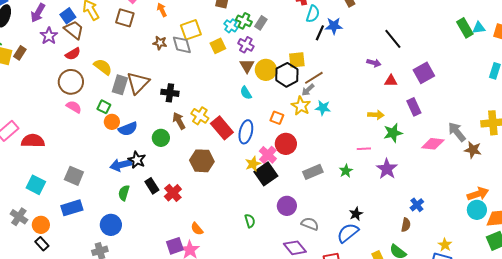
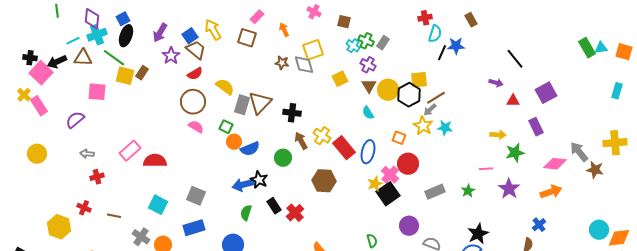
yellow square: (218, 46) -> (340, 79), moved
orange arrow: (478, 194) -> (551, 192), moved
black star: (356, 214) -> (478, 234), size x1.5

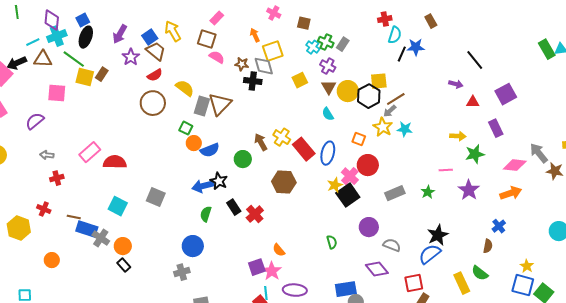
orange arrow: (284, 30) -> (255, 35), moved
black cross: (292, 113) -> (253, 81), moved
pink semicircle: (196, 127) -> (217, 57), moved
blue rectangle: (194, 228) -> (87, 229), moved, turned 35

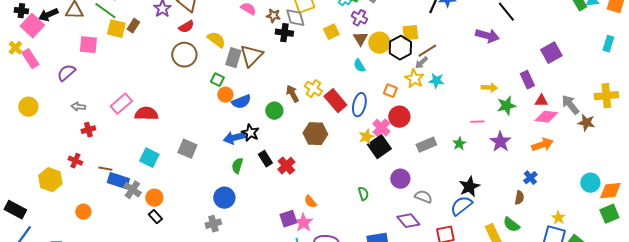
purple arrow: (456, 84) -> (487, 36), size x1.6
purple square: (506, 94) -> (551, 53), moved
red triangle: (473, 102) -> (541, 101), moved

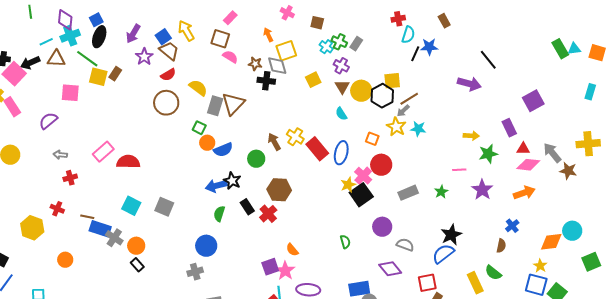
brown hexagon: (315, 134) -> (279, 190), moved
gray square: (187, 149) -> (164, 207), moved
orange diamond: (610, 191) -> (551, 242), moved

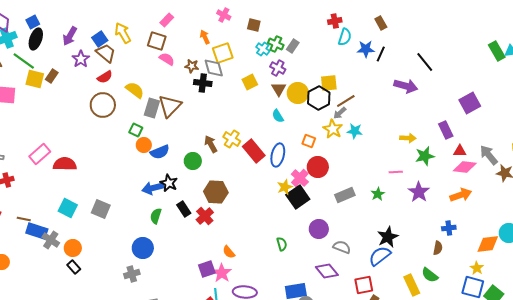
black line: (415, 54) -> (381, 54), moved
blue cross: (512, 226) -> (449, 228), turned 32

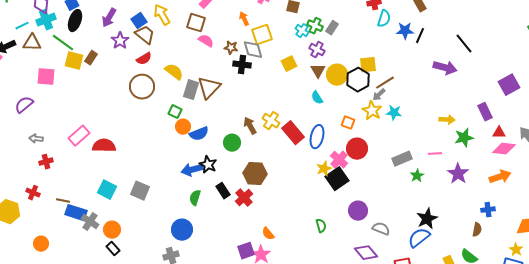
gray rectangle: (345, 195) -> (402, 159), moved

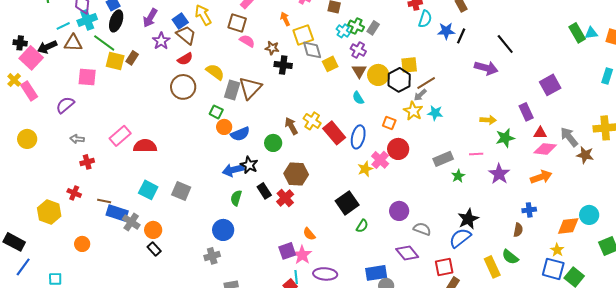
gray diamond: (253, 50) -> (312, 50), moved
black square: (337, 179) -> (347, 203), moved
green semicircle: (321, 226) -> (362, 226), turned 48

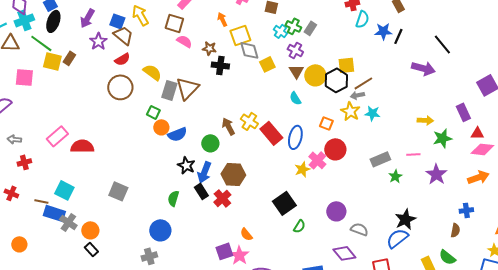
blue square: (180, 21) -> (117, 21), turned -35
gray arrow: (420, 95) -> (357, 95), turned 32
blue arrow: (233, 170) -> (204, 172), moved, turned -55
cyan square: (148, 190) -> (64, 190), moved

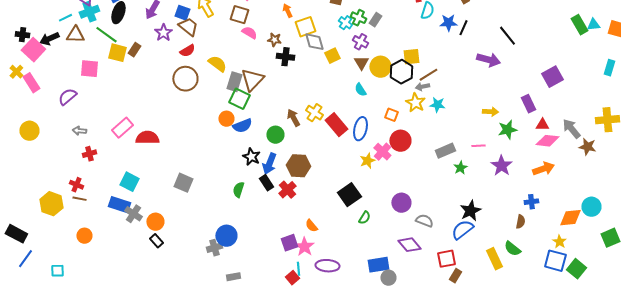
green square: (153, 112) -> (239, 99), moved, size x1.5
brown line: (41, 201) -> (79, 199), moved
blue circle: (160, 230) -> (226, 236), moved

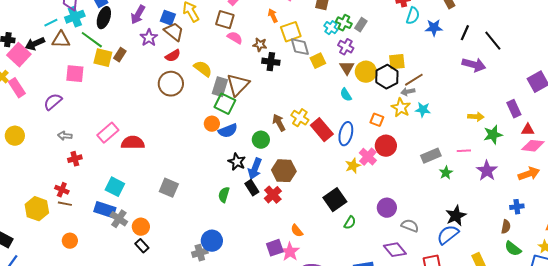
black line: (463, 28) -> (465, 33), moved
green semicircle: (512, 249) -> (513, 249), moved

